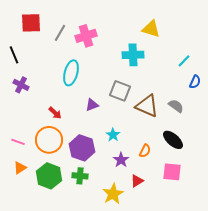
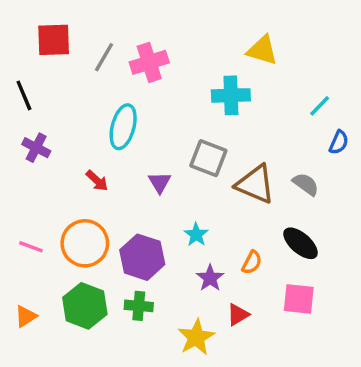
purple triangle: (92, 105) -> (160, 182), turned -40
red arrow: (55, 113) -> (97, 181), moved
orange triangle: (20, 168) -> (26, 316), moved

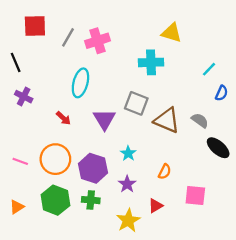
purple triangle: (160, 182) -> (104, 119), size x1.5
black ellipse: (301, 243) -> (218, 148), moved
purple star: (210, 278) -> (127, 184), moved

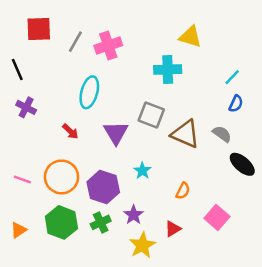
blue semicircle: (222, 93) -> (236, 104), moved
purple star: (127, 184) -> (134, 215), moved
pink square: (195, 196) -> (217, 217), turned 35
green cross: (91, 200) -> (101, 222), turned -30

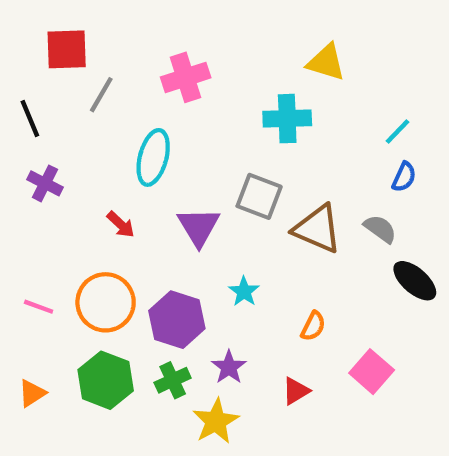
gray line: (75, 42) -> (101, 95), moved
yellow star: (142, 245) -> (216, 421), moved

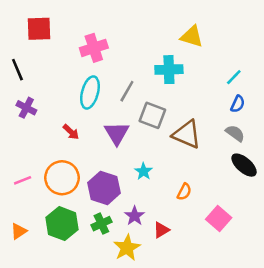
pink cross: (186, 77) -> (94, 48), moved
gray line: (101, 95) -> (127, 91), moved
gray semicircle: (380, 229) -> (235, 133), moved
pink line: (39, 307) -> (23, 180), turned -42
red triangle: (296, 391) -> (161, 230), moved

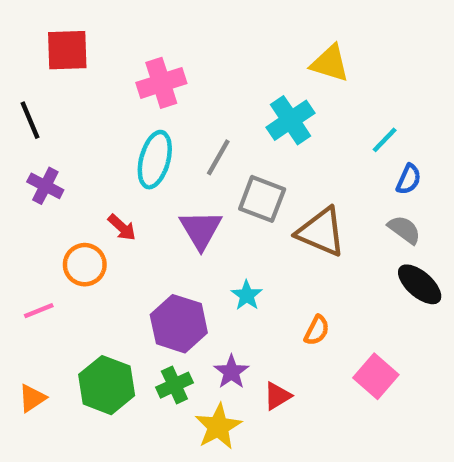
cyan cross: (169, 70) -> (290, 120), turned -32
cyan line: (234, 77) -> (385, 140), moved
orange circle: (62, 178) -> (85, 265), moved, size x0.7

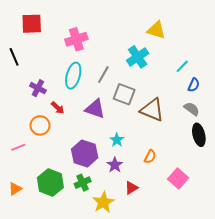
purple cross: (45, 186) -> (38, 88), moved
purple triangle: (201, 230) -> (95, 109), turned -40
black ellipse: (420, 284) -> (199, 135), turned 35
purple star: (231, 372) -> (115, 165), moved

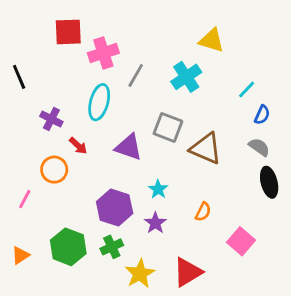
red square: (32, 24) -> (68, 32), moved
gray line: (103, 75) -> (136, 75), moved
pink line: (18, 147) -> (25, 199), turned -40
red triangle: (131, 188) -> (188, 272), moved, size x1.6

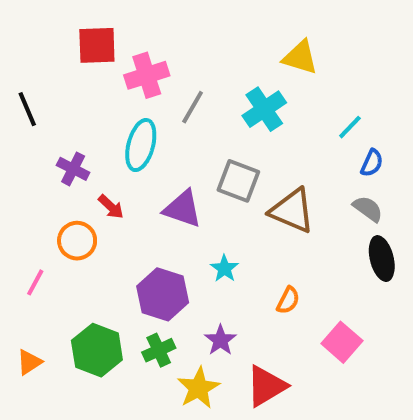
purple star: (155, 223) -> (220, 340), moved

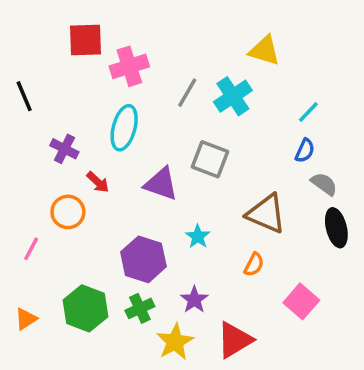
gray line: (193, 107) -> (187, 93), moved
blue semicircle: (372, 163) -> (305, 151), moved
brown triangle: (292, 211) -> (266, 214), moved

